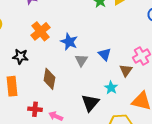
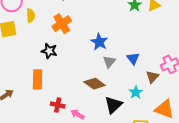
orange cross: (41, 31) -> (62, 24), moved
brown diamond: (49, 79) -> (95, 84), moved, turned -70

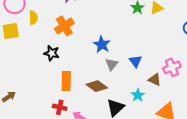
brown triangle: (152, 77) -> (155, 80), turned -48
orange rectangle: (37, 79) -> (66, 81), moved

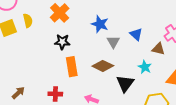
yellow semicircle: (33, 18) -> (28, 21), moved
black star: (52, 53) -> (62, 42), moved
red cross: (60, 107) -> (55, 94), moved

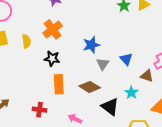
yellow semicircle: (28, 21) -> (26, 41), moved
blue star: (100, 24) -> (91, 45), turned 30
black triangle: (125, 84) -> (110, 107), turned -36

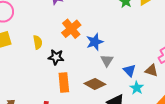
orange cross: (53, 29) -> (71, 29), moved
yellow semicircle: (26, 41) -> (38, 42), moved
blue triangle: (126, 59) -> (129, 70), moved

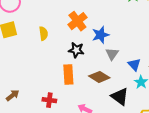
black star: (56, 57) -> (76, 50), moved

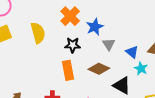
yellow semicircle: (43, 33) -> (38, 33), size x1.5

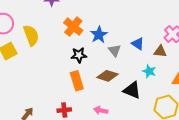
yellow semicircle: (38, 33) -> (31, 35), moved
blue triangle: (132, 52) -> (138, 44), moved

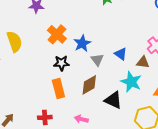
cyan star: (149, 71) -> (131, 82), size x1.5
brown diamond: (107, 76) -> (89, 85), turned -50

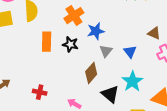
brown triangle: (143, 62) -> (154, 33), moved
brown diamond: (89, 85) -> (91, 73), turned -35
orange rectangle: (58, 89) -> (47, 42), moved

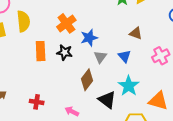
brown triangle: (154, 33) -> (136, 33), moved

